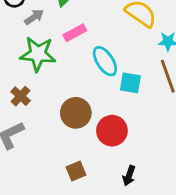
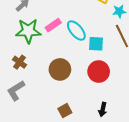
pink rectangle: (75, 33) -> (53, 25), moved
red circle: (112, 131) -> (99, 72), moved

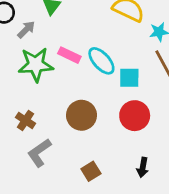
pink rectangle: (53, 25) -> (69, 55), turned 63
brown cross: (19, 62) -> (26, 120), moved
gray L-shape: (16, 91) -> (39, 153), moved

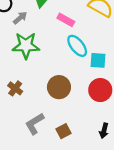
pink rectangle: (69, 55) -> (66, 20), moved
gray L-shape: (39, 153) -> (35, 124), moved

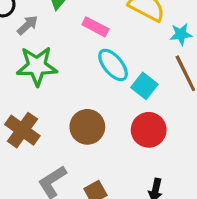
cyan square: (98, 60) -> (144, 86), turned 35
brown cross: (15, 88) -> (22, 130), size x1.5

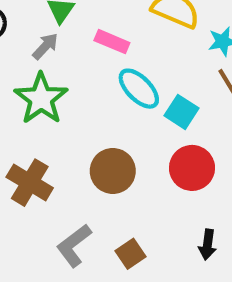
gray arrow: (28, 25) -> (45, 46), moved
green star: (37, 66) -> (41, 99), turned -30

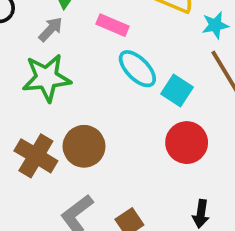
green star: (41, 99) -> (47, 78), turned 30
brown circle: (113, 171) -> (84, 146), moved

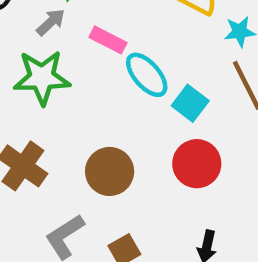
pink rectangle: (113, 25) -> (108, 40), moved
brown circle: (84, 146) -> (110, 171), moved

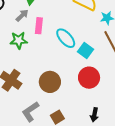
pink rectangle: (108, 40) -> (39, 26), moved, turned 70
green star: (42, 77) -> (19, 40), size x0.7

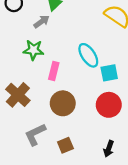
pink rectangle: (39, 26) -> (54, 71), moved
cyan square: (85, 51) -> (109, 73), turned 35

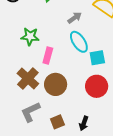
gray arrow: (42, 22) -> (75, 18), moved
brown cross: (18, 95) -> (28, 79), moved
black arrow: (109, 149) -> (84, 123), moved

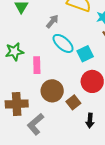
brown cross: (28, 79) -> (17, 104), moved, turned -30
brown square: (57, 122) -> (73, 102), moved

